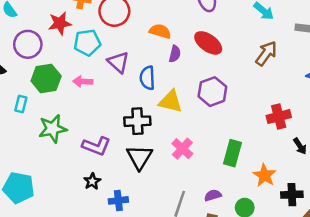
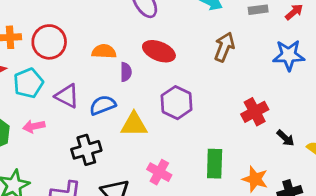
blue semicircle: (147, 78) -> (103, 105), turned 85
black cross: (137, 121) -> (86, 150), moved

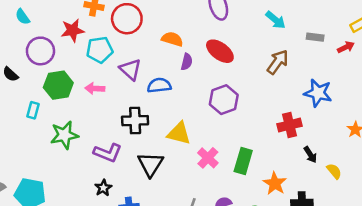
blue star: (289, 55) -> (318, 93), moved
yellow triangle: (134, 125) -> (179, 133), moved
pink cross: (159, 172) -> (208, 158), moved

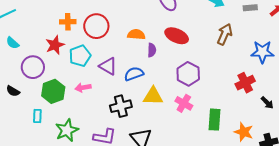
yellow triangle: (179, 133) -> (153, 96), moved
pink cross: (208, 158) -> (184, 103), moved

